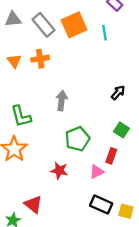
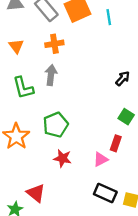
orange cross: (40, 59) -> (54, 44), moved
gray arrow: (62, 101) -> (51, 75), moved
green L-shape: (21, 116) -> (23, 88), moved
green pentagon: (77, 139) -> (56, 125), moved

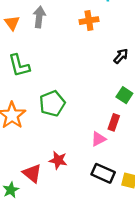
orange cross: (54, 44) -> (89, 21), moved
gray arrow: (51, 75) -> (39, 17), moved
red star: (62, 158) -> (58, 160), moved

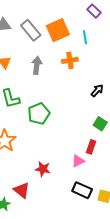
gray arrow: (39, 17) -> (37, 65), moved
green pentagon: (52, 103) -> (39, 114), moved
red star: (58, 160) -> (43, 169), moved

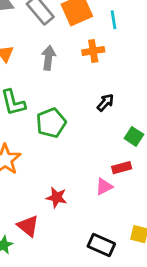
black arrow: (97, 91) -> (105, 103), moved
red rectangle: (91, 147) -> (122, 168), turned 56
black rectangle: (82, 190) -> (101, 245), moved

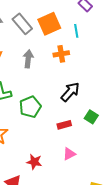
black arrow: (105, 103) -> (70, 92), size x1.5
red rectangle: (122, 168) -> (64, 125), moved

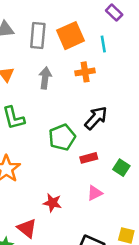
gray rectangle: (22, 24) -> (38, 36), turned 45
green pentagon: (30, 107) -> (62, 137), moved
green square: (91, 117) -> (121, 168), moved

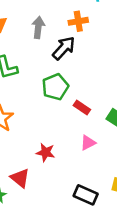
black arrow: (96, 118) -> (64, 48), moved
red rectangle: (89, 158) -> (82, 108), turned 49

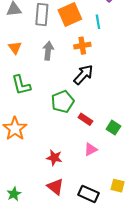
black arrow: (64, 48) -> (83, 75), moved
red triangle: (20, 178) -> (55, 187), moved

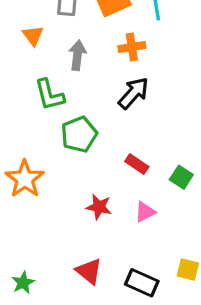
orange triangle: (15, 48) -> (33, 35), moved
green L-shape: (21, 85) -> (49, 95), moved
green pentagon: (63, 102) -> (79, 134), moved
red star: (54, 158) -> (99, 207), moved

